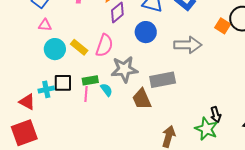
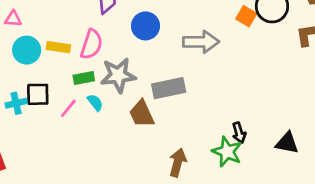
yellow rectangle: (79, 47) -> (58, 47), turned -30
green rectangle: (90, 80) -> (84, 78), moved
pink line: (86, 94) -> (68, 108), turned 35

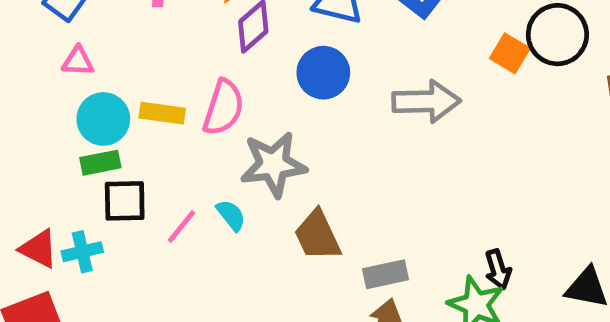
green rectangle: (84, 78) -> (100, 163), moved
gray rectangle: (169, 88) -> (386, 274), moved, size x0.7
cyan cross: (16, 103) -> (82, 252), moved

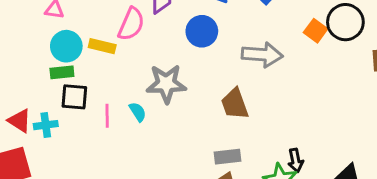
pink semicircle: (224, 107) -> (131, 24), moved
pink line: (181, 227) -> (107, 116), turned -45
brown trapezoid: (317, 236) -> (235, 104), moved

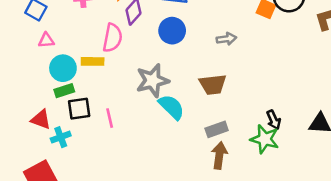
gray arrow: (262, 55) -> (226, 39), size x0.6
brown trapezoid: (235, 104) -> (213, 85), turned -64
cyan semicircle: (138, 112) -> (172, 107), moved, size x1.6
red triangle: (20, 121) -> (41, 119), moved

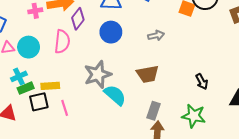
yellow rectangle: (93, 61) -> (50, 86), moved
cyan circle: (63, 68) -> (29, 47), moved
black arrow: (274, 120) -> (202, 82), moved
gray rectangle: (217, 129) -> (154, 111), turned -48
cyan cross: (61, 137) -> (19, 76), moved

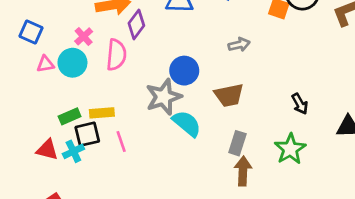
pink cross: (35, 11) -> (84, 36), moved, turned -32
blue circle: (111, 32) -> (184, 71), moved
cyan cross: (19, 76) -> (73, 151), moved
green star: (194, 116) -> (290, 149), turned 30

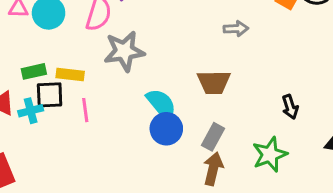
blue circle: (184, 71) -> (166, 129), moved
gray star: (164, 97) -> (124, 51), moved

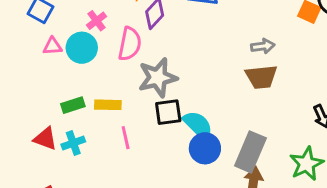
brown trapezoid: (214, 82) -> (261, 77), moved
black square: (50, 95) -> (168, 112), moved
gray rectangle: (213, 137) -> (250, 152), size x1.5

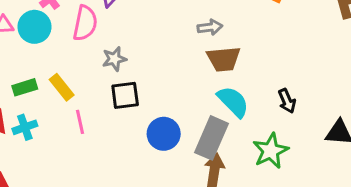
gray arrow: (263, 46) -> (210, 27), moved
gray star: (158, 78) -> (114, 59), size x0.6
yellow rectangle: (108, 105) -> (62, 87), turned 50
cyan semicircle: (198, 125) -> (233, 102), moved

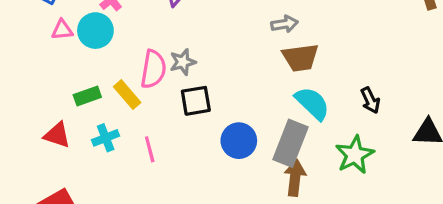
pink semicircle: (85, 23) -> (153, 69), moved
pink line: (80, 122) -> (150, 149), moved
cyan cross: (25, 127) -> (106, 138), moved

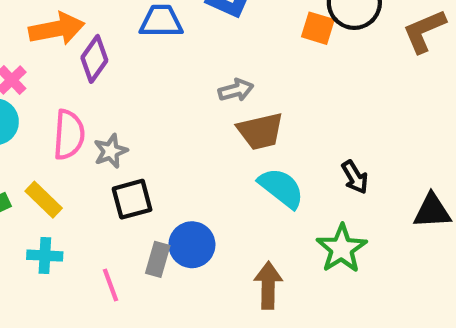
pink semicircle: (153, 69) -> (69, 135), moved
cyan cross: (106, 138) -> (45, 256), moved, turned 30
gray rectangle: (291, 143) -> (158, 259), moved, size x0.6
pink line: (150, 149) -> (110, 285), moved

